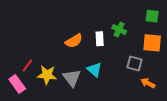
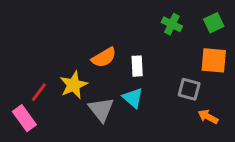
green square: (152, 16) -> (214, 23), turned -32
green cross: (119, 30) -> (172, 24), moved
white rectangle: (100, 39) -> (137, 66), moved
yellow star: (47, 75) -> (74, 85), moved, turned -30

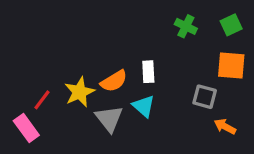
orange semicircle: (104, 57) -> (114, 81), moved

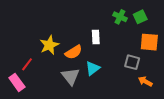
green square: (231, 25) -> (140, 17), moved
white rectangle: (148, 72) -> (96, 37), moved
yellow star: (79, 92) -> (49, 45), moved
cyan triangle: (144, 106) -> (93, 68), turned 42

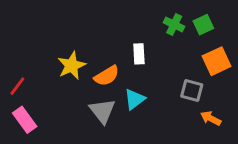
orange square: (149, 42) -> (217, 61), turned -30
red line: (27, 64) -> (17, 86), moved

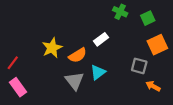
green cross: (174, 25) -> (120, 12), moved
white rectangle: (139, 54) -> (101, 39), turned 56

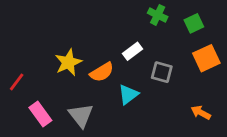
gray square: (139, 66) -> (162, 72), moved
gray triangle: (74, 81) -> (81, 115), moved
pink rectangle: (18, 87) -> (40, 114), moved

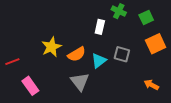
white rectangle: (132, 51) -> (100, 27), moved, turned -40
red line: (17, 82) -> (12, 62), turned 32
cyan triangle: (128, 94) -> (99, 61), moved
gray triangle: (81, 115) -> (80, 82), moved

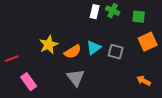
green square: (146, 17) -> (139, 17), turned 32
white rectangle: (100, 27) -> (95, 12), moved
cyan triangle: (99, 61) -> (94, 48), moved

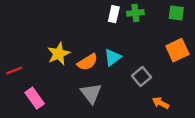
green cross: (113, 11) -> (135, 13), turned -32
green square: (139, 17) -> (176, 13), moved
gray square: (116, 52) -> (141, 77), moved, turned 35
orange arrow: (144, 81) -> (161, 103), moved

